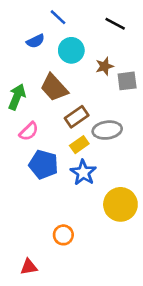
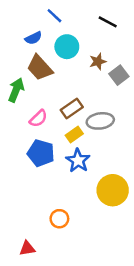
gray square: (127, 81) -> (119, 75), turned -30
brown trapezoid: (54, 88) -> (40, 68), moved
pink semicircle: (29, 131) -> (38, 118), moved

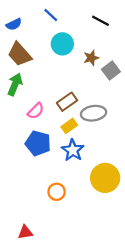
blue semicircle: (33, 38) -> (14, 24), moved
brown trapezoid: (40, 68) -> (20, 54), moved
orange circle: (59, 219) -> (57, 192), moved

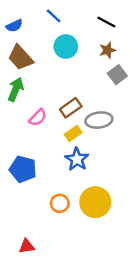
brown star: (91, 58) -> (108, 50), moved
blue pentagon: (38, 143) -> (23, 169), moved
yellow circle: (105, 178) -> (95, 202), moved

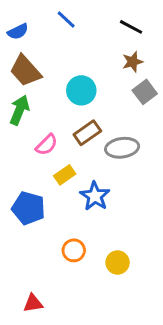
cyan circle: (66, 46) -> (81, 90), moved
yellow rectangle: (73, 134) -> (65, 175), moved
yellow circle: (95, 202) -> (118, 263), moved, size x0.6

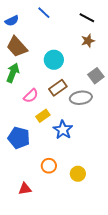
gray square: (145, 92) -> (96, 76), moved
red triangle: (33, 303) -> (25, 189), moved

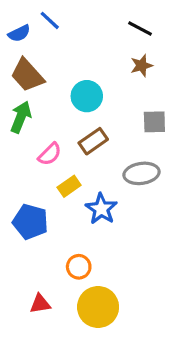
blue line: (44, 13) -> (50, 20), moved
gray square: (96, 76) -> (154, 122), turned 35
gray ellipse: (81, 98) -> (142, 173), moved
yellow circle: (78, 174) -> (98, 307), moved, size x1.6

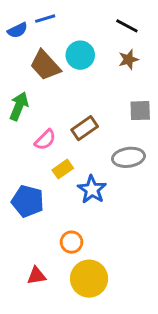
blue line: (50, 20) -> (45, 19), turned -60
brown trapezoid: (27, 75) -> (45, 65), moved
cyan circle: (87, 96) -> (80, 55), moved

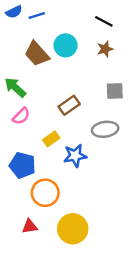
blue semicircle: (17, 30) -> (14, 12), moved
green arrow: (19, 106) -> (15, 87), turned -70
pink semicircle: (45, 140) -> (21, 116), moved
blue star: (92, 189) -> (75, 156), turned 30
orange circle: (71, 242) -> (45, 193), moved, size x1.5

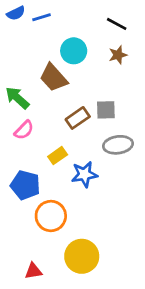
brown trapezoid: (37, 54) -> (54, 78), moved
gray square: (115, 91) -> (106, 110), moved
red triangle: (30, 226) -> (33, 271), moved

